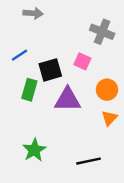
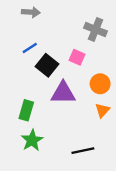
blue line: (19, 55) -> (30, 48), moved
black square: (50, 70) -> (47, 65), turned -35
green rectangle: (29, 90) -> (26, 110), moved

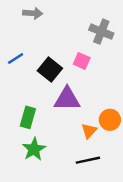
blue line: (30, 48) -> (16, 59), moved
orange circle: (100, 84) -> (110, 120), moved
orange triangle: (102, 110) -> (89, 131), moved

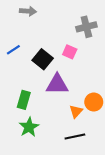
gray cross: (101, 32) -> (86, 27), turned -36

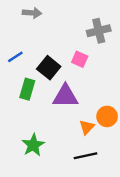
green rectangle: (24, 100) -> (27, 89), moved

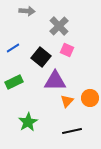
gray cross: (99, 31) -> (59, 26), moved, turned -30
green rectangle: (27, 89) -> (14, 82), moved, turned 48
orange triangle: (87, 127) -> (67, 101), moved

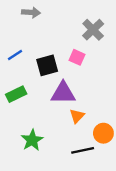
gray cross: (59, 26) -> (93, 30), moved
black square: (41, 57) -> (47, 65), turned 36
orange circle: (90, 98) -> (103, 133), moved

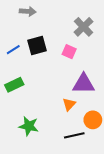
black square: (47, 65) -> (37, 45), moved
purple triangle: (63, 93) -> (84, 84), moved
green star: (32, 140) -> (29, 126), turned -30

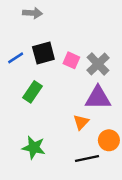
gray cross: (84, 27) -> (98, 64), moved
pink square: (69, 52) -> (71, 60), moved
green rectangle: (14, 85) -> (33, 92), moved, turned -30

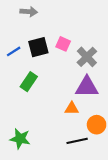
pink square: (71, 60) -> (63, 44), moved
orange triangle: (81, 122) -> (72, 109), turned 48
green star: (34, 148) -> (20, 139), moved

